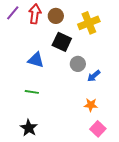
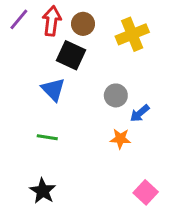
black square: (62, 42) -> (71, 55), moved
blue triangle: (36, 60) -> (53, 89), turned 30
orange star: (91, 105) -> (120, 139), moved

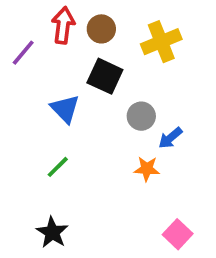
purple line: (19, 19) -> (23, 53), moved
black square: (71, 55) -> (105, 76), moved
green line: (47, 137) -> (58, 167), turned -54

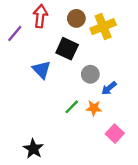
brown circle: (101, 29) -> (76, 18), moved
green line: (58, 167) -> (72, 107), moved
pink square: (178, 234) -> (115, 134), moved

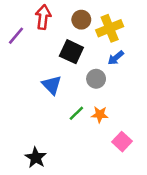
blue triangle: (41, 70) -> (52, 85), moved
blue arrow: (109, 88) -> (116, 58), moved

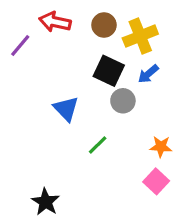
red arrow: (43, 17) -> (55, 22), turned -85
black square: (71, 52) -> (109, 71), moved
orange star: (100, 114) -> (161, 147), moved

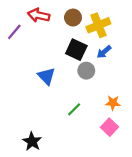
green line: (98, 145) -> (74, 109), moved

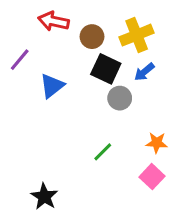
brown circle: (73, 18) -> (92, 37), moved
purple line: (14, 32) -> (20, 60), moved
blue triangle: (46, 76) -> (52, 86), moved, turned 36

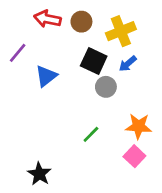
brown circle: (92, 37) -> (81, 22), moved
orange star: (157, 143) -> (139, 126), size x1.4

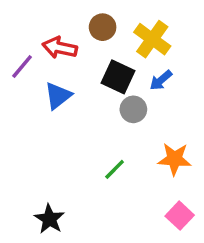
red arrow: (47, 19) -> (60, 48), moved
yellow cross: (121, 31) -> (152, 39), turned -32
pink square: (134, 156) -> (180, 216), moved

